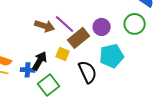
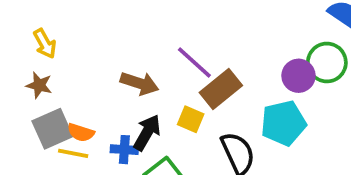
brown arrow: (45, 26) -> (139, 83), moved
purple circle: (102, 27) -> (298, 76), moved

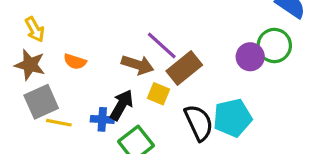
brown arrow: (139, 83) -> (138, 65), moved
brown star: (39, 85) -> (30, 65), size x1.4
cyan pentagon: (283, 123) -> (232, 118), moved
orange semicircle: (81, 133) -> (75, 62), moved

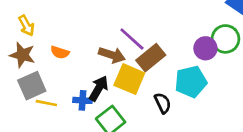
yellow square: (159, 94) -> (129, 79), size x1.6
cyan pentagon: (232, 118) -> (191, 82), moved
black semicircle: (199, 123) -> (163, 103), size x0.7

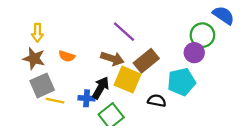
yellow arrow: (26, 26) -> (37, 33), turned 30
purple line: (132, 39) -> (124, 32), moved
green circle: (225, 39) -> (202, 35), moved
black semicircle: (163, 103) -> (157, 101), turned -54

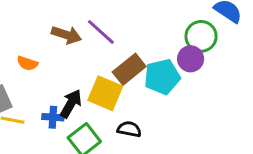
brown arrow: (112, 59) -> (66, 35), moved
cyan pentagon: (181, 82) -> (162, 77), moved
black semicircle: (157, 101) -> (129, 129), moved

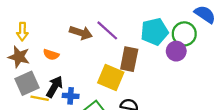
brown rectangle: (129, 69) -> (129, 59), turned -40
cyan pentagon: (162, 77) -> (154, 32), moved
black arrow: (71, 104) -> (55, 87), moved

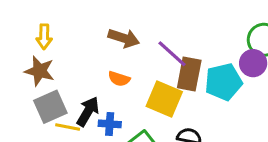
purple line: (107, 30) -> (172, 54), moved
cyan pentagon: (154, 32) -> (223, 82), moved
orange semicircle: (51, 55) -> (119, 79), moved

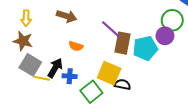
brown arrow: (124, 38) -> (67, 16), moved
yellow square: (164, 99) -> (109, 73), moved
gray square: (50, 107) -> (30, 65), turned -35

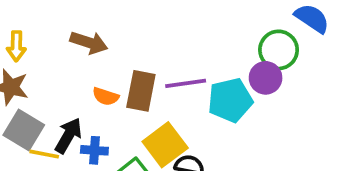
purple line: (111, 30) -> (186, 83), moved, turned -50
brown rectangle: (122, 43) -> (141, 91), moved
yellow square: (109, 73) -> (165, 145), turned 30

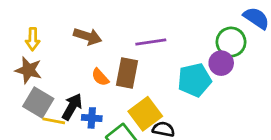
purple line: (186, 83) -> (151, 42), moved
orange semicircle: (106, 96) -> (100, 77), turned 30

